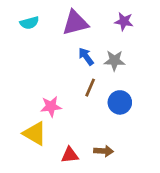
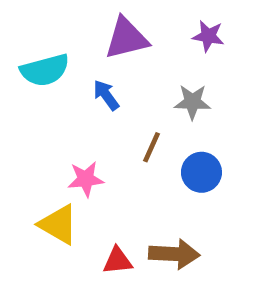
cyan semicircle: (29, 23) -> (45, 70), moved, size x1.5
blue arrow: (86, 57) -> (106, 95), moved
brown arrow: (104, 151) -> (174, 254), size x1.5

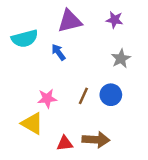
gray star: (192, 102) -> (121, 59), moved, turned -30
brown line: (152, 147) -> (83, 96), moved

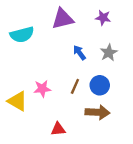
blue arrow: (58, 52) -> (79, 53), moved
yellow triangle: (32, 123) -> (18, 101), moved
brown arrow: (96, 140) -> (97, 112), moved

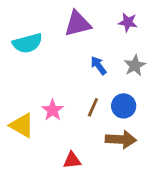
pink star: (42, 89) -> (53, 110), turned -30

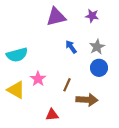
cyan semicircle: (27, 43) -> (17, 55), moved
blue circle: (124, 106) -> (99, 68), moved
brown line: (93, 107) -> (67, 85), moved

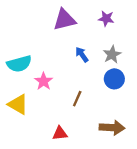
pink star: (38, 79) -> (44, 81), moved
brown arrow: (87, 100) -> (112, 128), moved

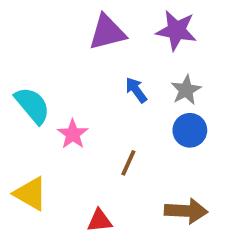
purple star: (106, 19) -> (176, 30), size x1.5
cyan semicircle: (19, 64) -> (32, 105), turned -115
yellow triangle: (18, 104) -> (30, 194), moved

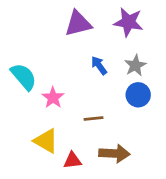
brown line: (128, 163) -> (93, 119), turned 60
yellow triangle: (30, 194) -> (46, 141), moved
brown arrow: (186, 211) -> (114, 153), moved

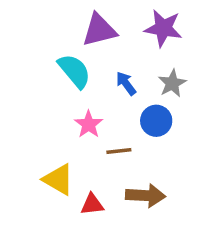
cyan semicircle: (24, 77) -> (74, 71), moved
blue circle: (138, 95) -> (156, 121), moved
pink star: (53, 98) -> (89, 124), moved

